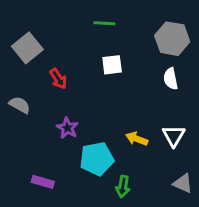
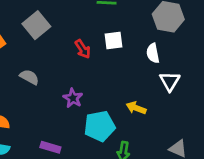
red arrow: (58, 79) -> (83, 49), moved
white semicircle: (171, 79) -> (153, 53), moved
white triangle: (174, 136) -> (170, 81), moved

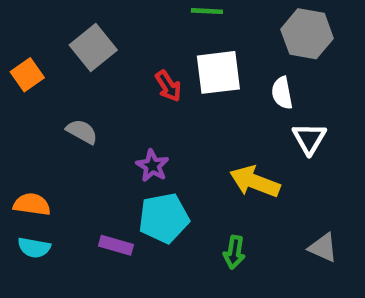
white square: (114, 41) -> (218, 72), size x1.5
yellow arrow: (136, 108) -> (255, 182), size x1.5
cyan pentagon: (100, 126) -> (164, 218), moved

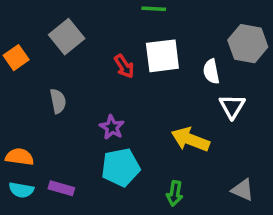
gray hexagon: (307, 34) -> (248, 44), moved
gray semicircle: (82, 132) -> (58, 101), turned 50
purple rectangle: (116, 245) -> (61, 188), moved

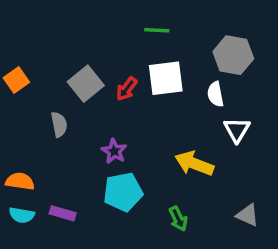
gray square: (67, 37) -> (86, 84), moved
gray hexagon: (248, 44) -> (233, 55), moved
red arrow: (124, 66) -> (127, 89), turned 70
green arrow: (175, 193) -> (178, 219), turned -35

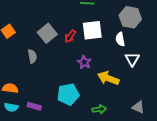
purple star: (114, 151) -> (84, 62), moved
green arrow: (178, 219) -> (99, 109), turned -72

